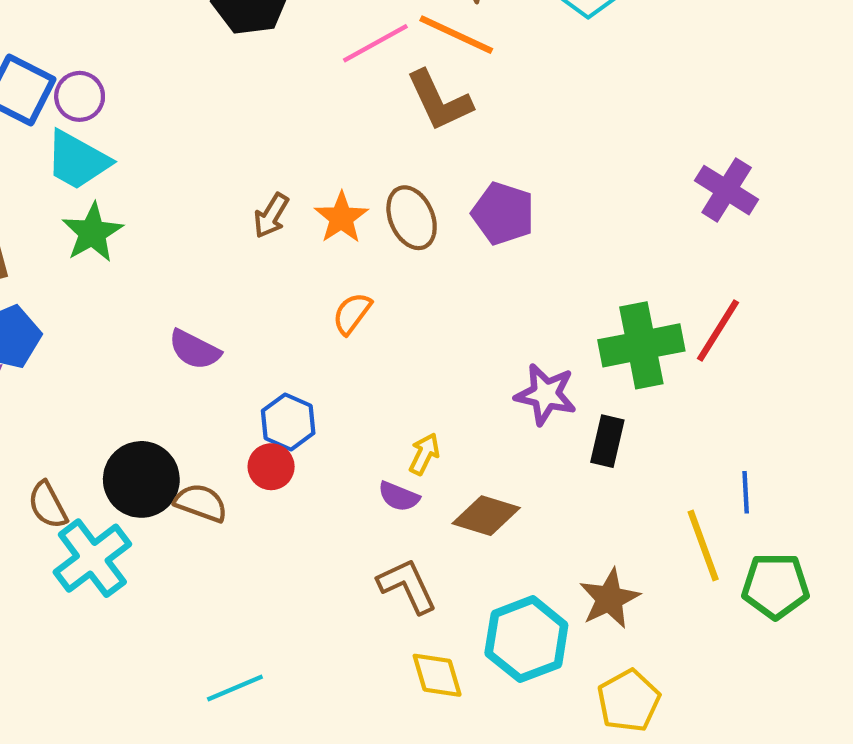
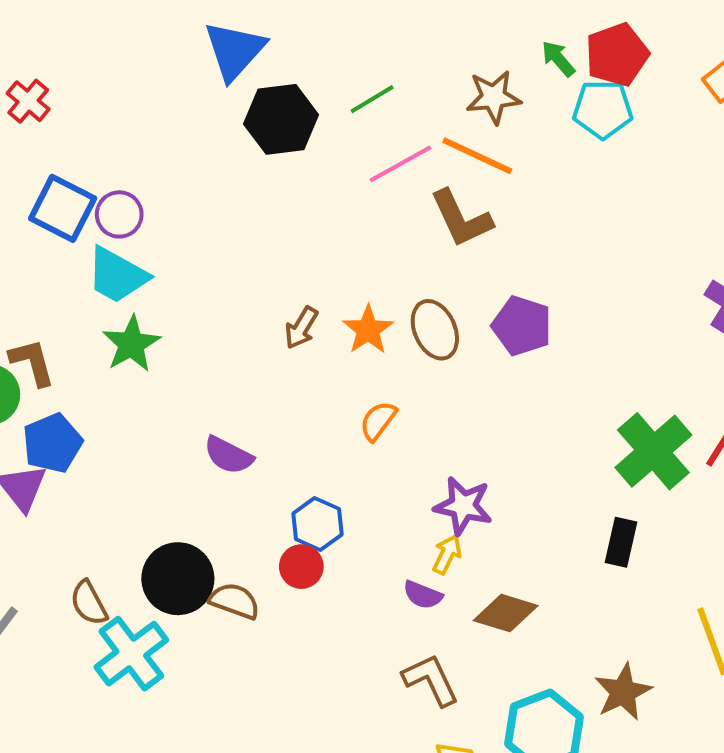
green cross: (641, 345) -> (653, 451), turned -30
purple star: (546, 394) -> (463, 506), moved

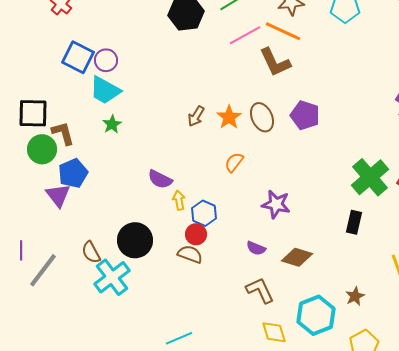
green star: (131, 344) -> (112, 124), size x0.7
yellow arrow: (447, 554) -> (179, 200), moved, turned -36
brown semicircle: (235, 601) -> (190, 254), moved
brown star: (623, 692) -> (355, 296), size x0.7

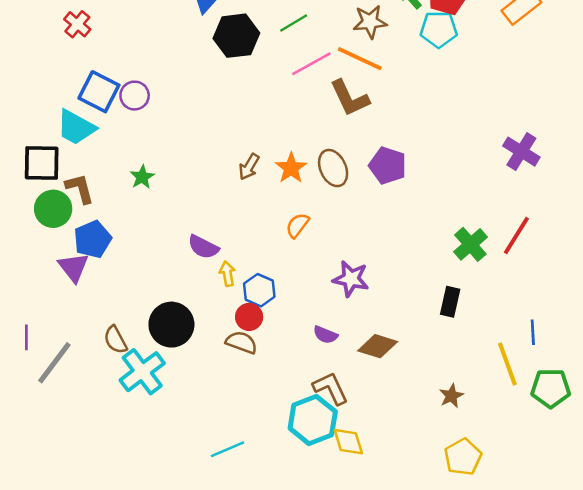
cyan trapezoid: (105, 90) -> (76, 127), moved
green cross: (370, 177) -> (470, 244), size x0.7
cyan hexagon: (316, 315) -> (313, 420), moved

